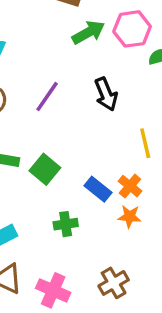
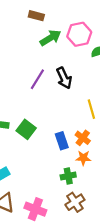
purple line: (47, 97) -> (37, 79), moved
blue rectangle: (98, 189) -> (62, 141), turned 36
green cross: (66, 224) -> (68, 176), moved

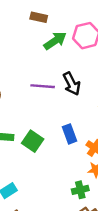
purple line: (37, 79) -> (43, 86), turned 65
blue rectangle: (62, 141) -> (69, 134), moved

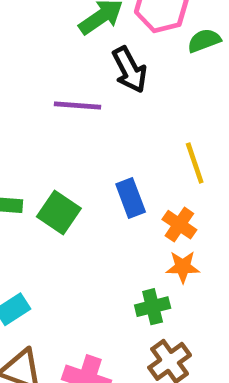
black arrow: (72, 84) -> (130, 70), moved

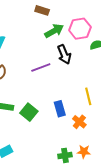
purple line: (77, 105) -> (41, 68), turned -30
orange star: (183, 267) -> (84, 152), moved

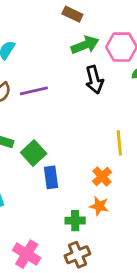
purple line: (41, 68) -> (34, 91), moved
blue rectangle: (60, 109) -> (51, 177), moved
orange star: (84, 152) -> (99, 206), moved

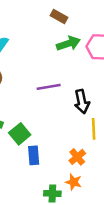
black arrow: (94, 80) -> (82, 102), moved
purple line: (34, 91) -> (49, 87), moved

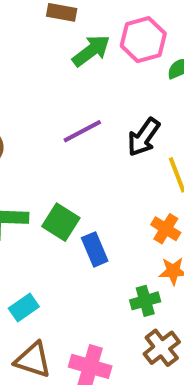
black arrow: (82, 102) -> (144, 137), turned 65

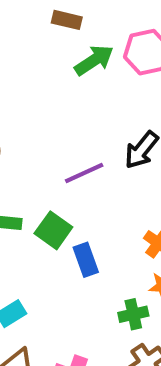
purple line: (82, 131) -> (84, 173), moved

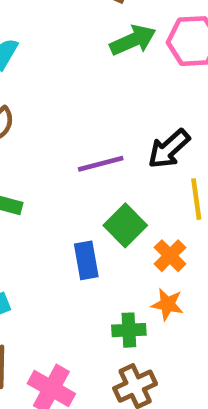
green square: (53, 230) -> (125, 225), moved

